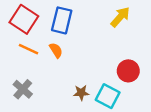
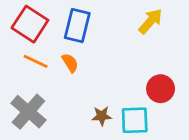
gray cross: (23, 89) -> (28, 112), size x1.4
cyan square: (108, 96) -> (135, 120), turned -30

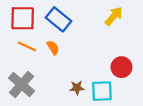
red square: (30, 24) -> (23, 18), turned -32
blue rectangle: (77, 25) -> (58, 19), turned -65

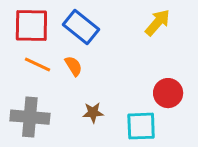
gray cross: (22, 85) -> (30, 117), turned -36
brown star: (77, 88) -> (93, 113), moved

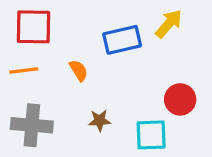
blue rectangle: (81, 27) -> (122, 40), moved, turned -52
orange line: (37, 64) -> (24, 70), moved, turned -32

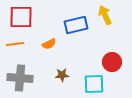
yellow arrow: (169, 24) -> (105, 15), turned -66
orange semicircle: (79, 70) -> (49, 44), turned 96

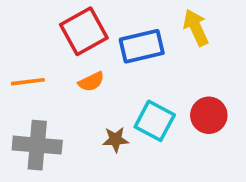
red square: (21, 17) -> (84, 31), moved, turned -30
cyan square: (94, 84) -> (155, 121), moved, turned 30

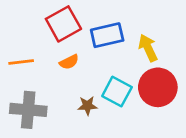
yellow arrow: (196, 28) -> (148, 48), moved
red circle: (209, 115) -> (158, 87), size x1.4

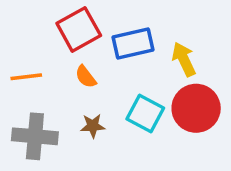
orange semicircle: (69, 62) -> (86, 77), turned 78
brown star: (87, 106) -> (93, 126), moved

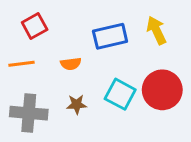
red square: (79, 29) -> (35, 26), moved, size x0.7
yellow arrow: (184, 59) -> (156, 30), moved
orange semicircle: (86, 77) -> (71, 64), turned -60

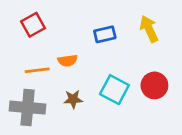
blue rectangle: (110, 36) -> (105, 34), size x0.7
orange line: (21, 64) -> (37, 70), moved
red circle: (162, 90) -> (154, 85), size x0.7

